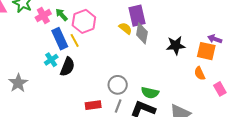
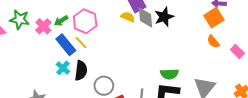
green arrow: (62, 15) -> (61, 21), turned -64
black star: (176, 45) -> (164, 17), moved
orange square: (206, 51) -> (214, 18), turned -30
gray circle: (118, 85) -> (104, 86), moved

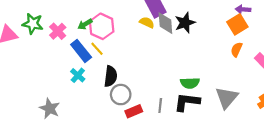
green arrow: (61, 21) -> (85, 24), moved
orange semicircle: (213, 42) -> (236, 49), turned 64
black semicircle: (81, 70) -> (111, 76), moved

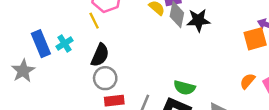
orange semicircle: (236, 49) -> (247, 81), moved
blue rectangle: (81, 51) -> (41, 44), moved

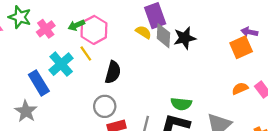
cyan cross: (65, 43) -> (61, 64), moved, size x1.5
black semicircle: (100, 55) -> (113, 72), moved
orange semicircle: (247, 81) -> (240, 88), turned 35

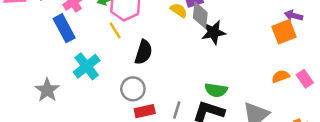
black star: (185, 38) -> (214, 32), moved
cyan cross: (61, 64) -> (87, 66), moved
blue rectangle: (39, 83) -> (64, 28), moved

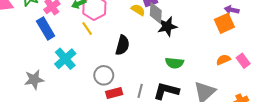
black semicircle: (144, 52) -> (122, 45), moved
gray star: (47, 90) -> (34, 79), turned 30
green semicircle: (216, 90) -> (174, 63), moved

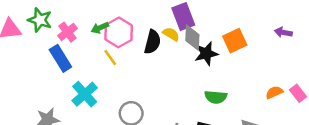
orange square: (224, 23) -> (235, 41), moved
black semicircle: (122, 45) -> (152, 42), moved

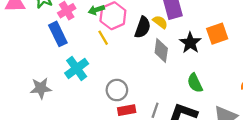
gray diamond: (192, 38) -> (161, 51), moved
black star: (206, 54) -> (190, 43), turned -30
green semicircle: (216, 97) -> (195, 83), turned 54

